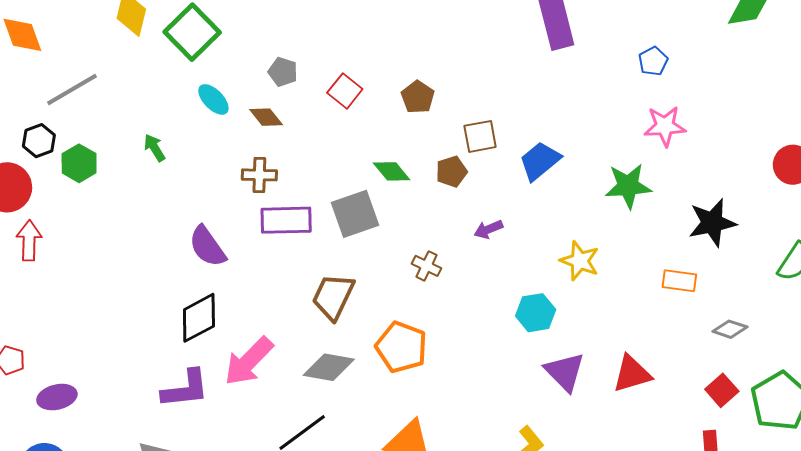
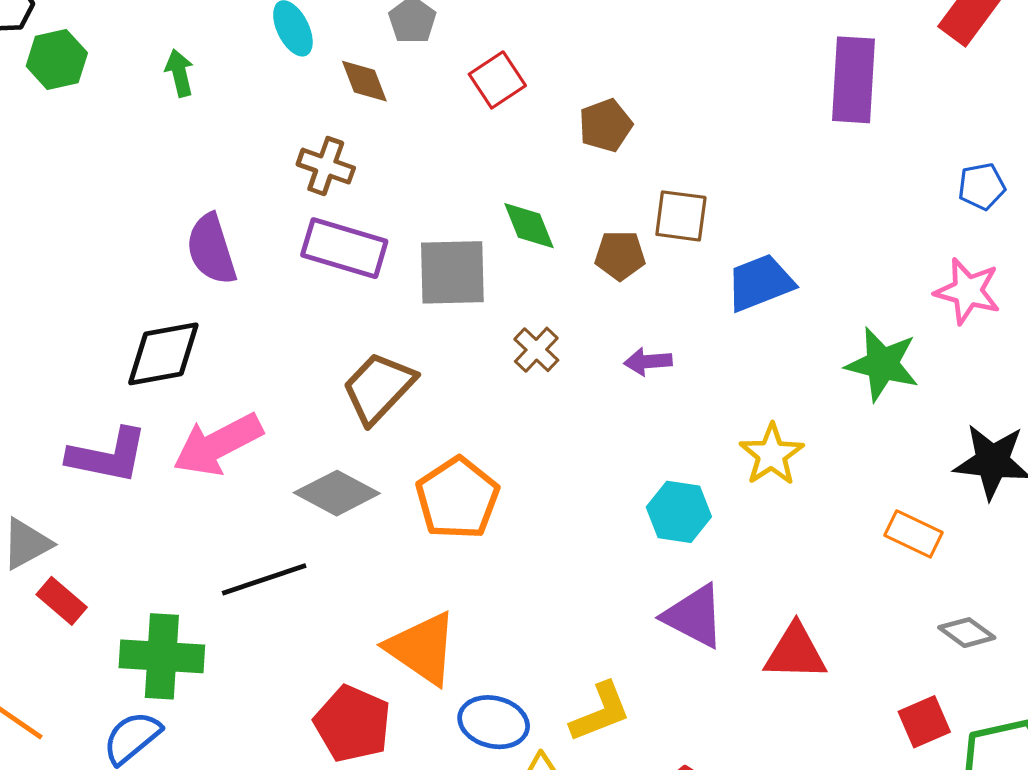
brown cross: (427, 266) -> (536, 350), moved
purple triangle: (565, 372) -> (694, 616), turned -36

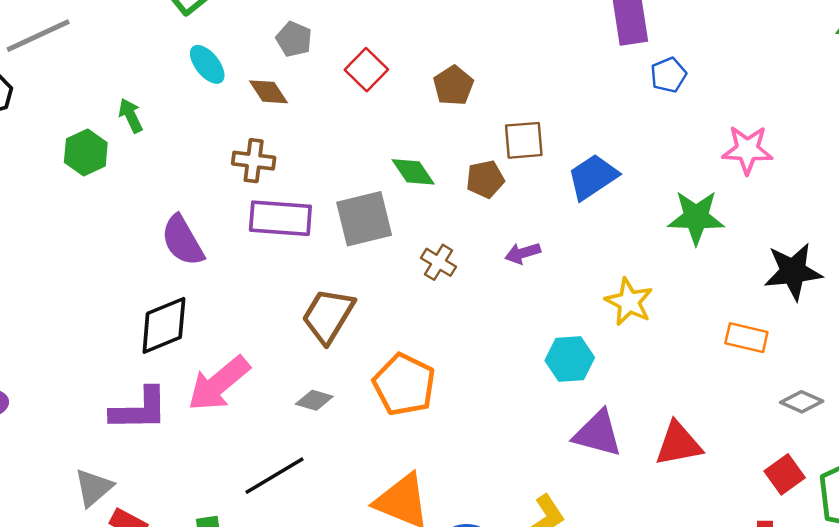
green hexagon: (57, 59) -> (86, 152), moved
blue pentagon: (982, 186) -> (668, 75), moved
gray diamond: (337, 493) -> (314, 400), size x0.6

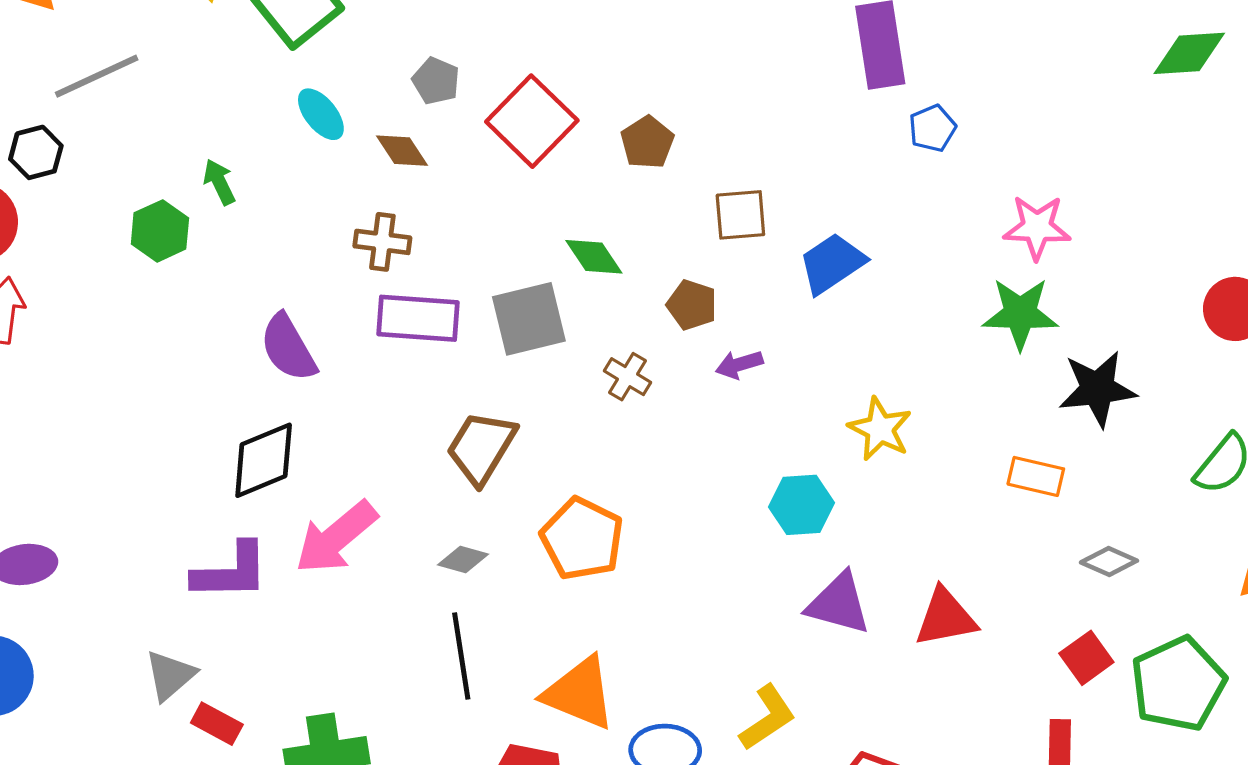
red square: (366, 70) -> (532, 121), size x1.6
brown pentagon: (485, 179) -> (692, 305), moved, turned 30
green star: (696, 217) -> (1020, 314), moved
black line: (275, 476) -> (461, 656), moved, turned -68

